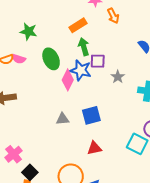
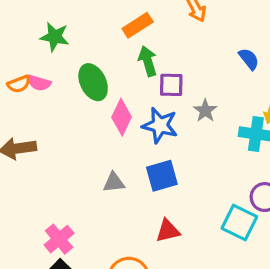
blue star: (81, 70) -> (160, 125), moved
pink cross: (14, 154) -> (59, 239), moved

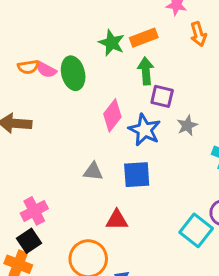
green star: (55, 37) -> (112, 43), moved
green ellipse: (93, 82) -> (73, 73), moved
red triangle: (168, 231) -> (117, 220), moved

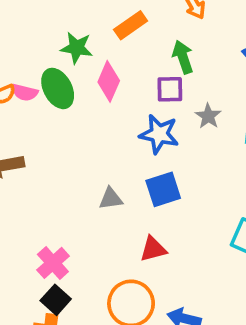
green star: (112, 43) -> (77, 48), moved
green arrow: (146, 71) -> (183, 57), moved
pink diamond: (112, 115) -> (109, 81), moved

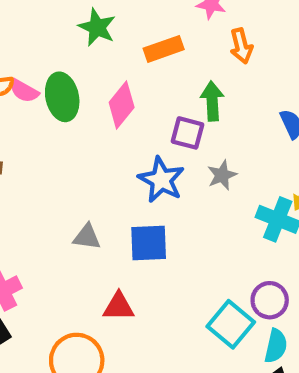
green star: (77, 48) -> (97, 27), moved

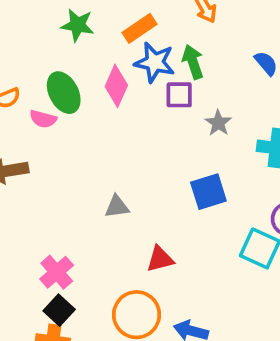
pink semicircle: (24, 91) -> (43, 119), moved
blue star: (161, 180) -> (155, 62), moved
blue square: (149, 243) -> (208, 192), moved

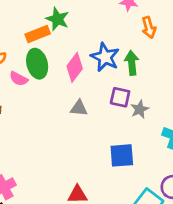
orange rectangle: (139, 28) -> (38, 34), moved
purple square: (179, 95) -> (120, 97), moved
gray triangle: (117, 207) -> (79, 108), moved

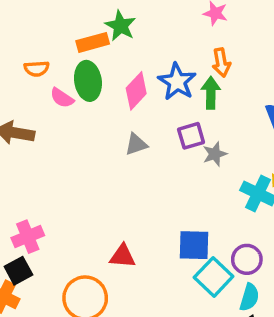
orange arrow: (149, 27) -> (221, 62), moved
purple square: (120, 97) -> (191, 136), turned -35
gray triangle: (79, 108) -> (136, 144), turned -30
blue square: (122, 155) -> (194, 245), moved

